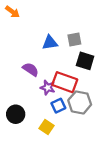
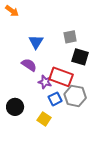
blue triangle: (50, 43) -> (36, 42), moved, turned -49

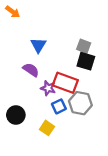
gray square: (70, 37) -> (84, 46), moved, turned 32

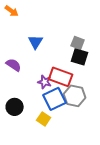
purple semicircle: (31, 70) -> (14, 65), moved
blue square: (59, 106) -> (55, 99), size x1.6

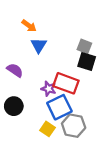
orange arrow: (12, 11) -> (29, 26), moved
gray hexagon: (75, 96) -> (74, 126), moved
black circle: (15, 107) -> (14, 106), moved

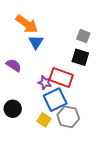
orange arrow: (29, 26) -> (27, 24), size x1.6
gray square: (84, 46) -> (83, 36), moved
black circle: (14, 106) -> (13, 109), moved

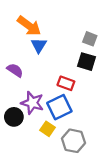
red rectangle: (61, 77) -> (66, 83), size x0.7
purple star: (45, 82) -> (32, 103), moved, size x1.5
gray hexagon: (68, 117) -> (74, 141), moved

